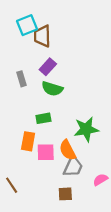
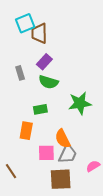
green star: (86, 129) -> (80, 103), moved
pink square: (46, 152) -> (46, 153), moved
brown square: (65, 194) -> (61, 179), size x1.6

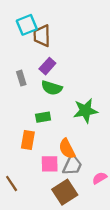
brown square: (61, 179) -> (65, 192), turned -30

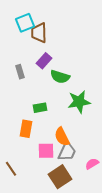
green semicircle: (52, 88) -> (60, 77), moved

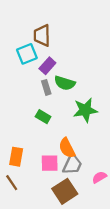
cyan square: (25, 23) -> (27, 54), moved
gray rectangle: (20, 72) -> (46, 87), moved
green rectangle: (40, 108) -> (43, 117), turned 40
orange rectangle: (26, 129) -> (16, 157), moved

